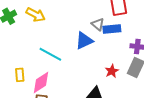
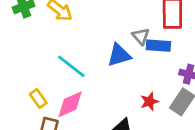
yellow rectangle: (20, 75) -> (38, 99), moved, turned -40
pink diamond: (41, 83) -> (70, 104), moved

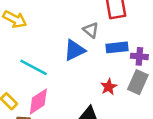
blue rectangle: (158, 46) -> (117, 47), moved

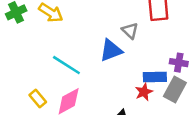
blue rectangle: (117, 47) -> (155, 77), moved

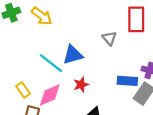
blue triangle: (111, 50) -> (73, 55), moved
red star: (144, 92) -> (81, 85), moved

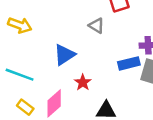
cyan line: (51, 63) -> (20, 75), moved

